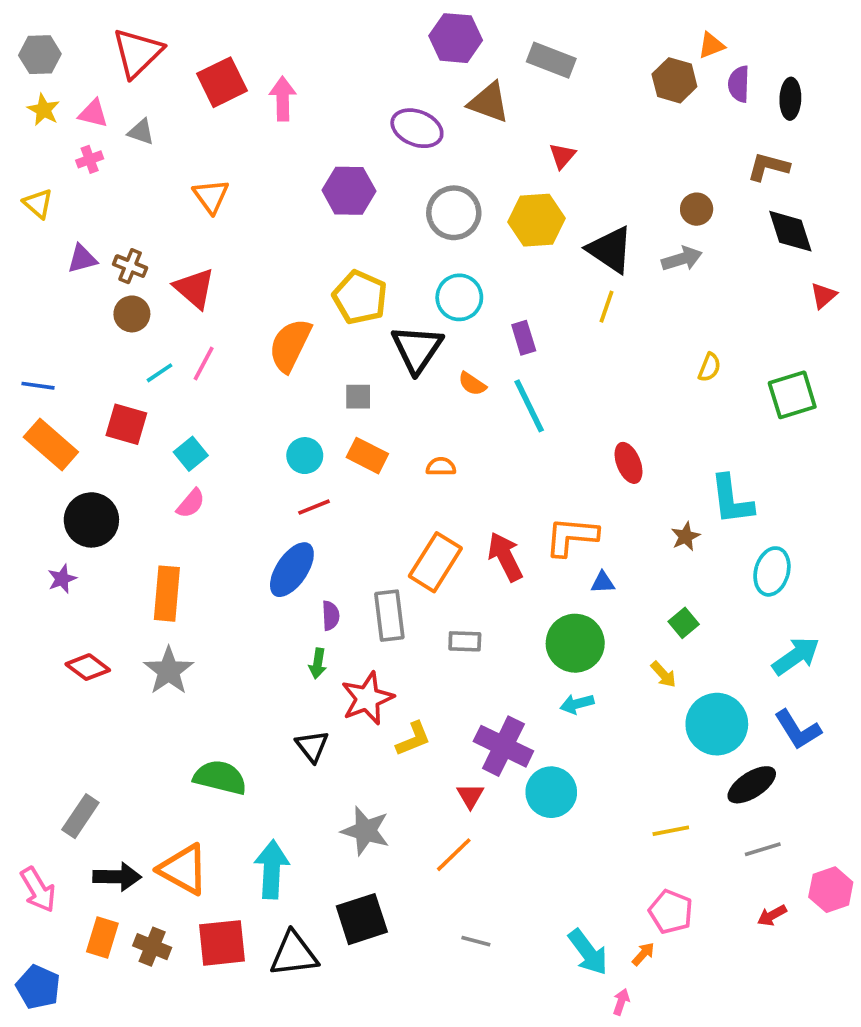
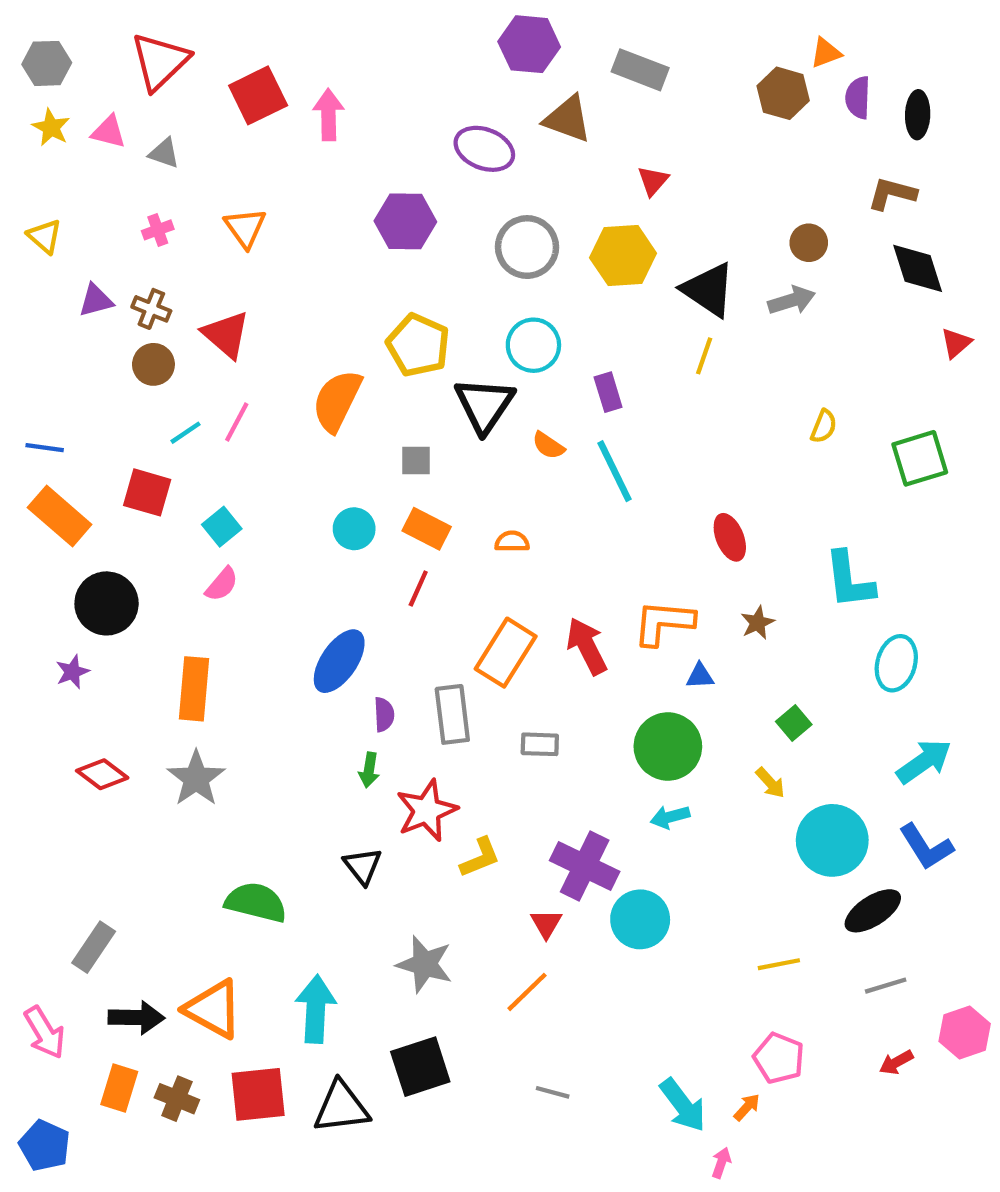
pink cross: (90, 159) -> (158, 230), moved
red line: (314, 507) -> (418, 589), moved, turned -44
brown star: (686, 536) -> (758, 623), moved

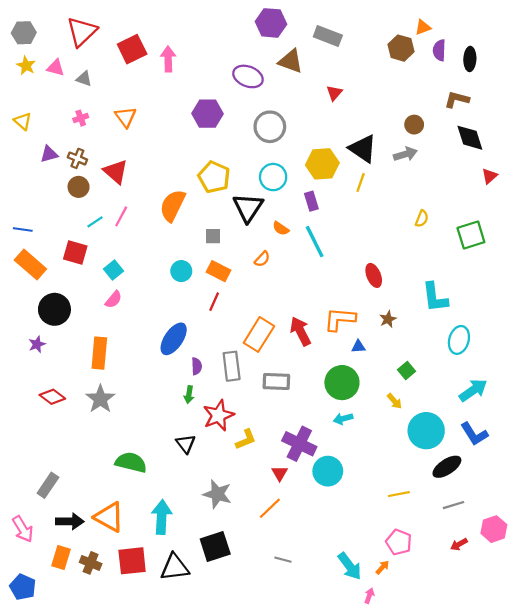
yellow hexagon: (623, 256) -> (322, 164), moved
orange semicircle: (512, 542) -> (262, 259), moved, turned 133
gray rectangle: (540, 744) -> (276, 381), size x1.4

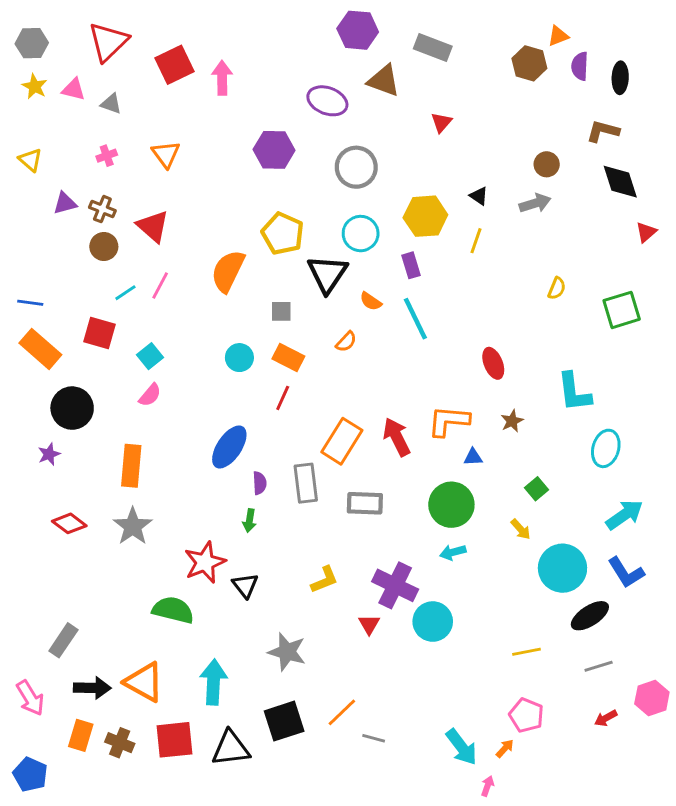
black triangle: (363, 149) -> (479, 196), size x0.5
red star: (218, 415) -> (205, 562), moved
orange line: (270, 508) -> (342, 712), moved

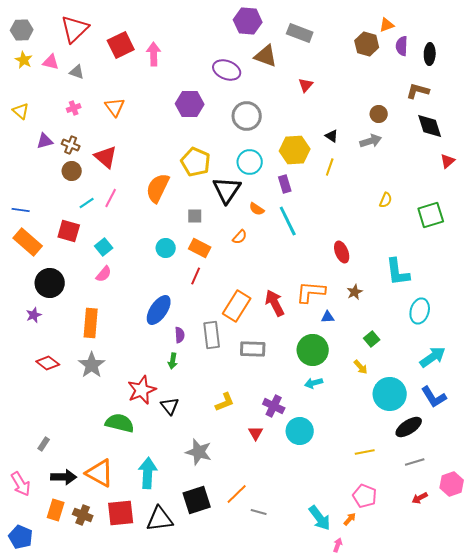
purple cross: (395, 585) -> (274, 406), size x0.7
gray rectangle: (63, 640) -> (44, 444), size x0.6

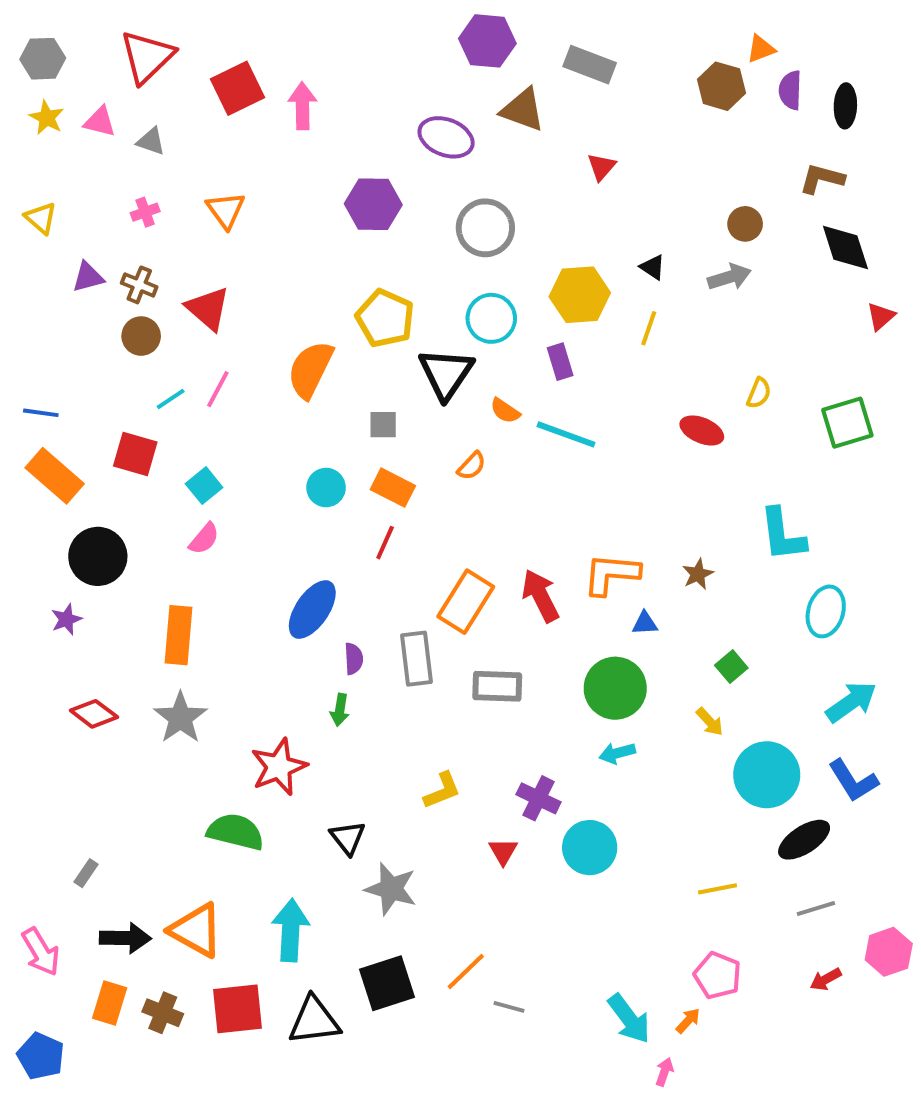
cyan line: (288, 221) -> (566, 434), turned -44
red ellipse: (342, 252) -> (702, 430), moved, turned -45
black triangle: (170, 406) -> (348, 838), moved

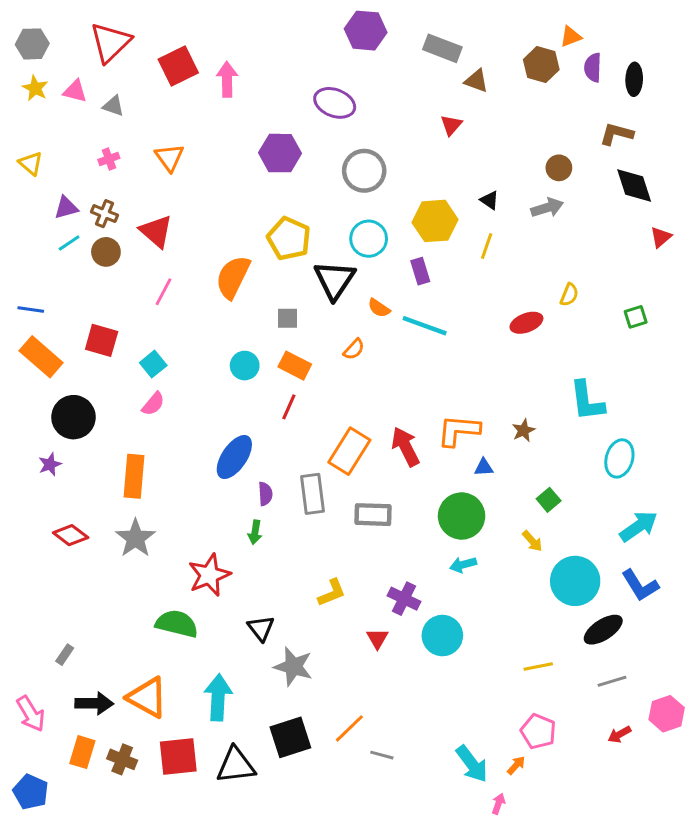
brown triangle: (523, 110) -> (476, 81), moved, size x0.7
cyan line: (171, 399) -> (69, 243), moved
green square: (847, 423) -> (636, 317), size x0.6
red ellipse: (702, 430) -> (526, 323), turned -44

